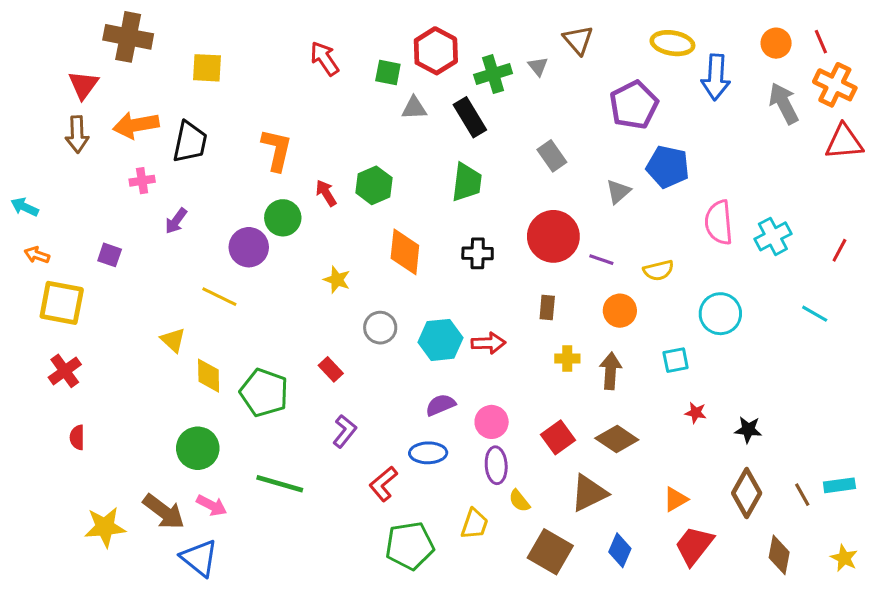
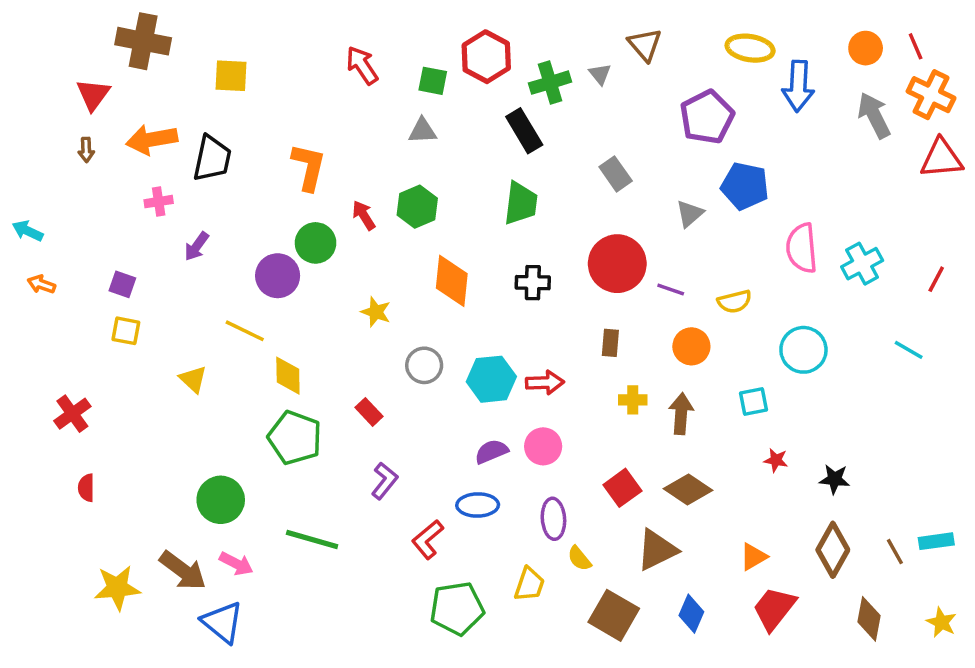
gray triangle: (414, 108) -> (422, 131), moved
brown arrow: (77, 134) -> (86, 150), size x0.6
yellow square: (62, 303) -> (126, 331), moved, size x0.6
yellow diamond: (209, 376) -> (288, 376), moved
pink circle: (492, 422) -> (543, 446), moved

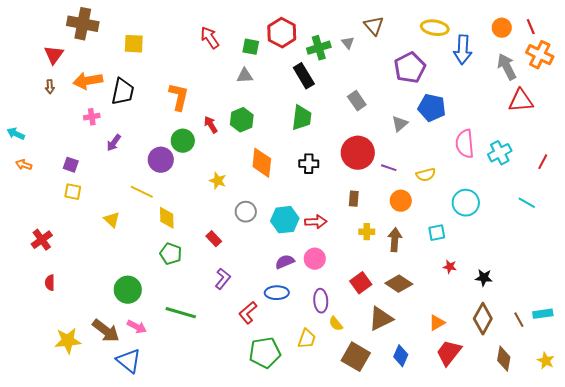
red triangle: (941, 158) -> (521, 101), moved
green pentagon: (295, 438) -> (171, 254), size x0.7

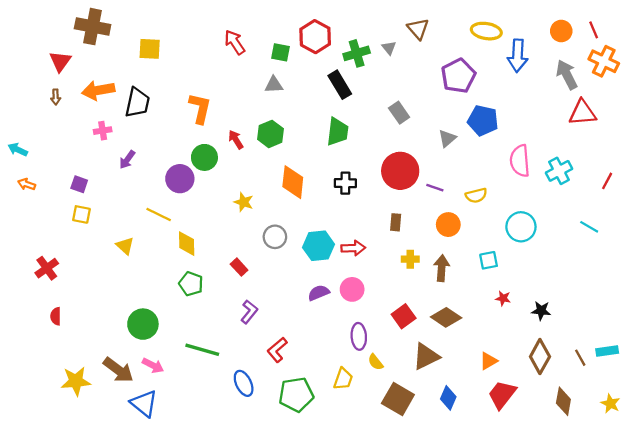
blue ellipse: (277, 293) -> (244, 383), moved, turned 65

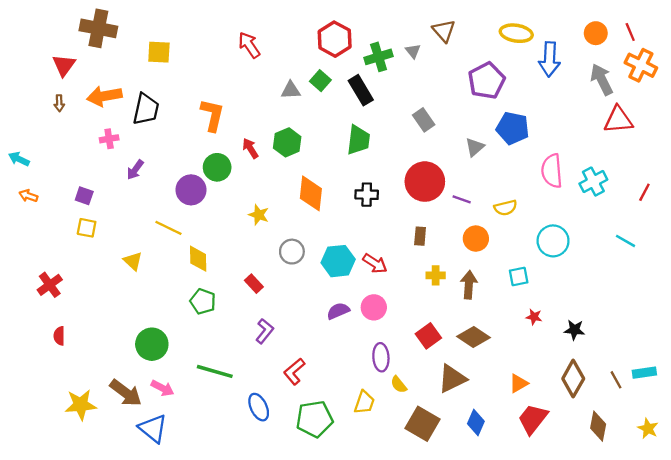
green square: (280, 52) -> (320, 81), moved, turned 30
red arrow: (353, 248) -> (375, 263), turned 35

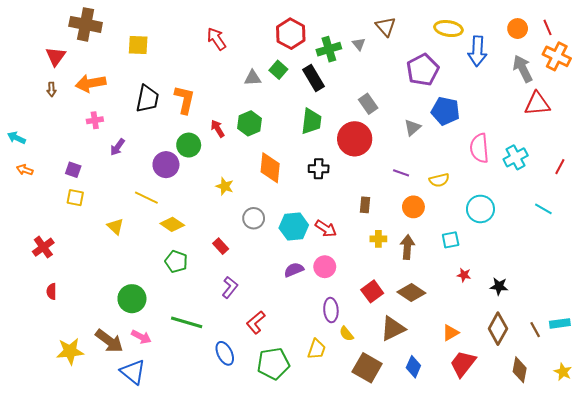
black trapezoid: (146, 109) -> (147, 99), moved
red circle: (425, 182) -> (355, 139), moved
yellow diamond: (198, 259) -> (172, 224), turned -55

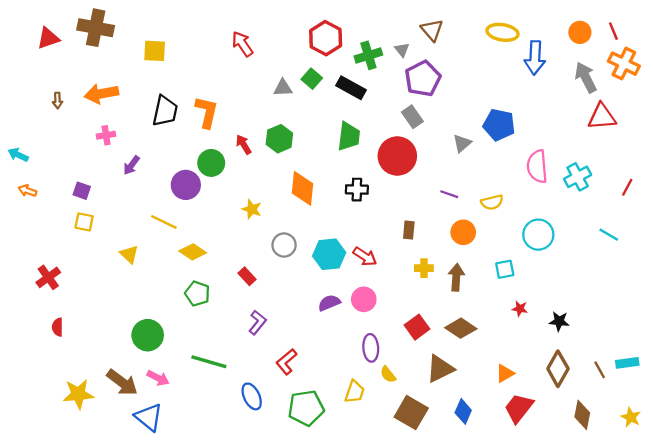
red triangle: (56, 56) -> (48, 38), moved, turned 35
purple pentagon: (423, 70) -> (423, 79), moved
black rectangle: (313, 78) -> (351, 88), turned -30

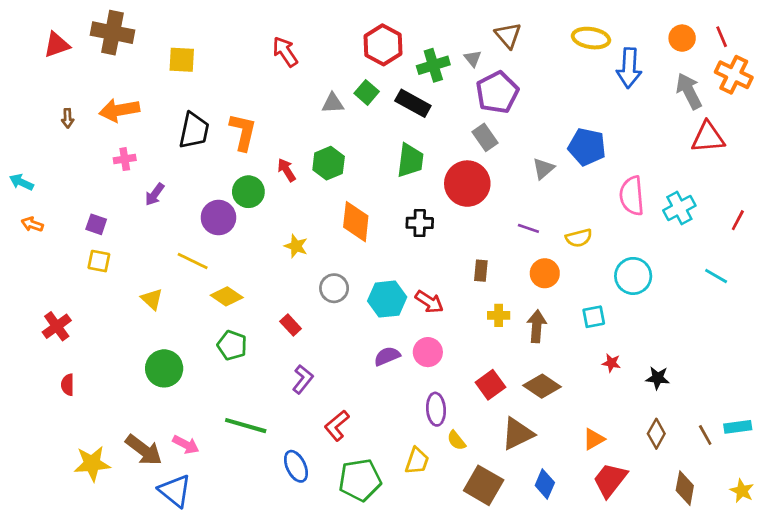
green circle: (148, 335) -> (164, 368), moved
brown diamond: (558, 369) -> (656, 434), size x0.7

